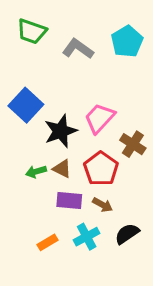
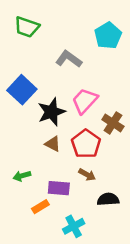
gray L-shape: (78, 49) -> (69, 59), moved
green arrow: (36, 172) -> (22, 176), moved
purple rectangle: (69, 200) -> (59, 188), moved
black semicircle: (127, 234) -> (108, 199), turned 30
cyan cross: (87, 237) -> (74, 226), moved

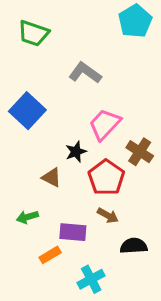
cyan pentagon: (108, 36) -> (135, 21), moved
black star: (51, 112) -> (76, 152), moved, size x0.6
brown triangle: (53, 144) -> (52, 177), moved

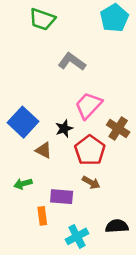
green trapezoid: (33, 33) -> (42, 19), moved
blue square: (27, 111) -> (23, 122), moved
black semicircle: (134, 246) -> (117, 226), moved
orange rectangle: (50, 255) -> (42, 216), turned -66

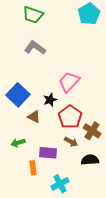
gray L-shape: (72, 62) -> (35, 48), moved
brown cross: (118, 129) -> (92, 131), moved
black semicircle: (117, 226) -> (90, 160), moved

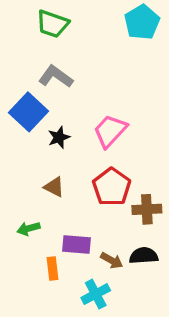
blue square: (18, 95) -> (29, 112), moved
black star: (50, 100) -> (59, 137), moved
brown cross: (92, 131) -> (147, 209), turned -36
brown arrow: (71, 142) -> (112, 260), moved

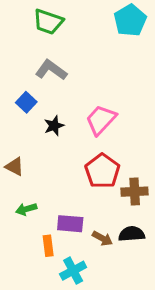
blue square: (29, 112) -> (26, 102), size x0.6
brown triangle: (54, 187) -> (15, 167), moved
cyan cross: (96, 294) -> (73, 271), moved

